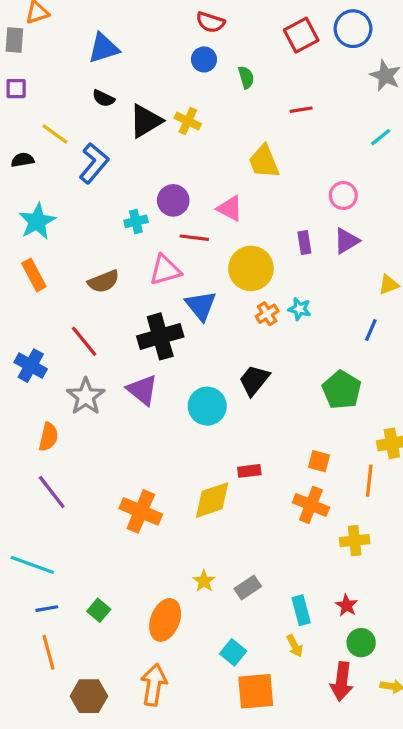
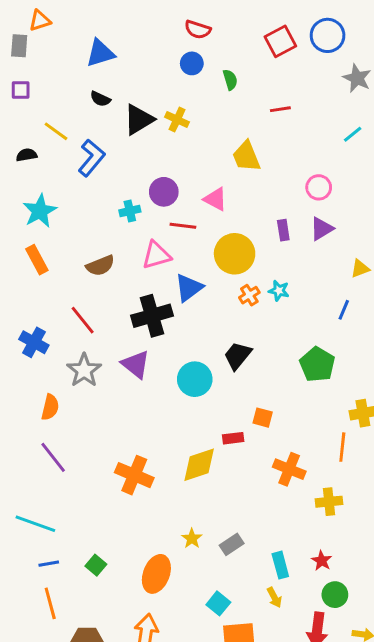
blue triangle: (201, 306) -> (189, 288), turned 32
orange square: (319, 461) -> (263, 418), moved

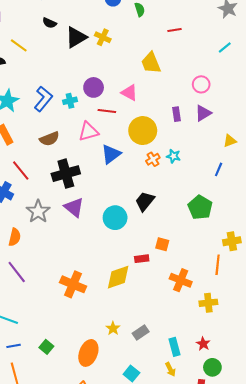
blue L-shape: (91, 158) -> (43, 99), moved
black cross: (152, 316) -> (66, 174), moved
red line: (83, 320) -> (21, 171), moved

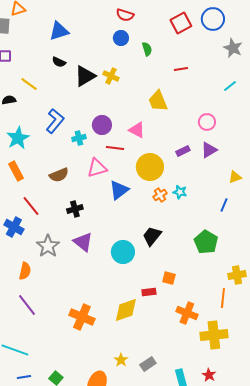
blue L-shape: (43, 99) -> (55, 121), moved
purple rectangle: (177, 114) -> (183, 151), turned 72
black cross: (66, 174) -> (75, 209), size x0.6
yellow cross: (208, 303) -> (214, 335), size x1.5

